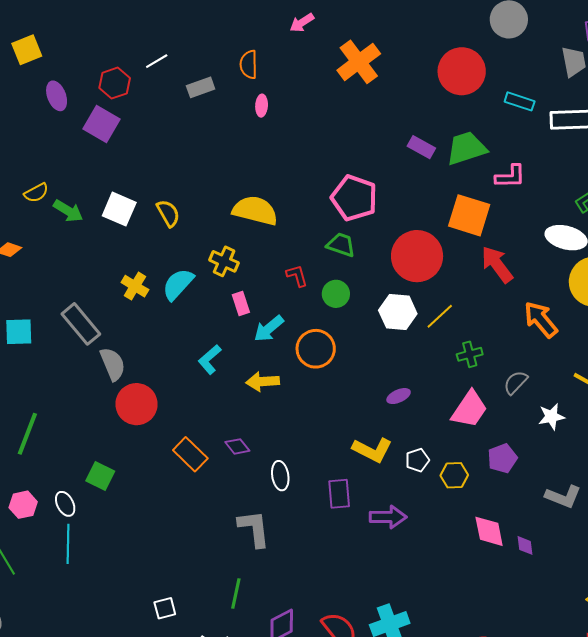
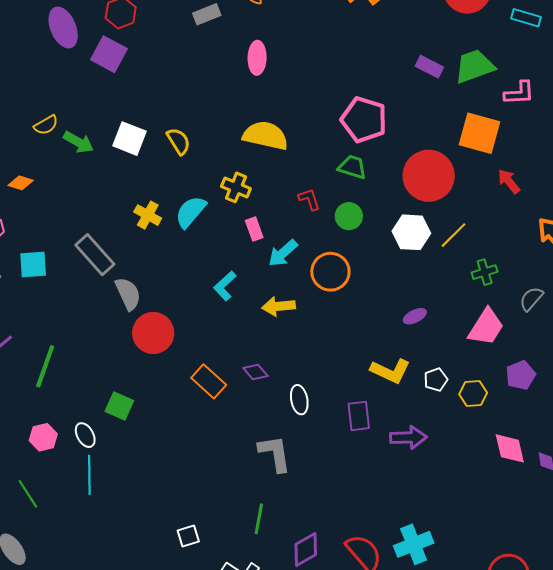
purple ellipse: (57, 96) -> (63, 28), size x1.4
pink ellipse: (262, 106) -> (257, 58), moved, size x1.5
red arrow: (497, 264) -> (509, 181), size x0.7

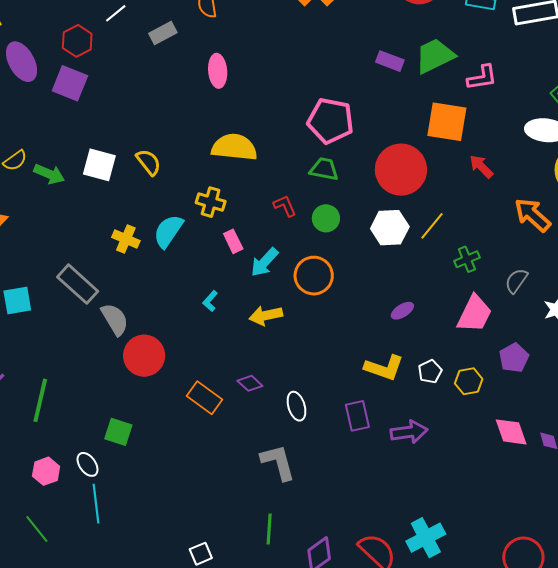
cyan L-shape: (225, 286) -> (210, 301), size x0.7

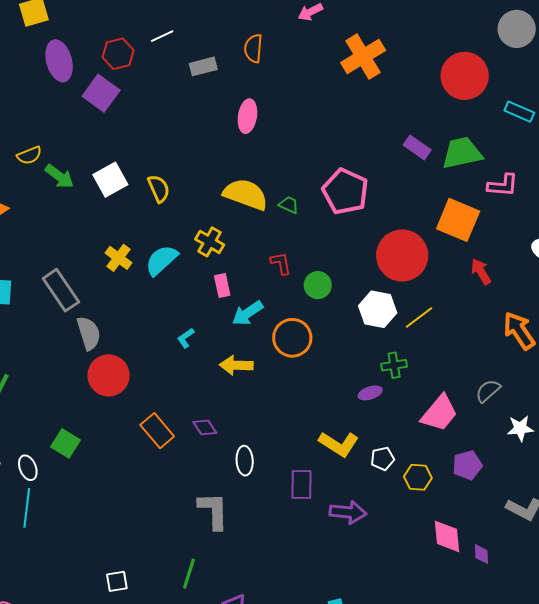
white square: (99, 165) -> (110, 180), turned 32
green trapezoid: (324, 169) -> (289, 205), moved, size x0.7
green cross: (467, 259) -> (394, 365), moved

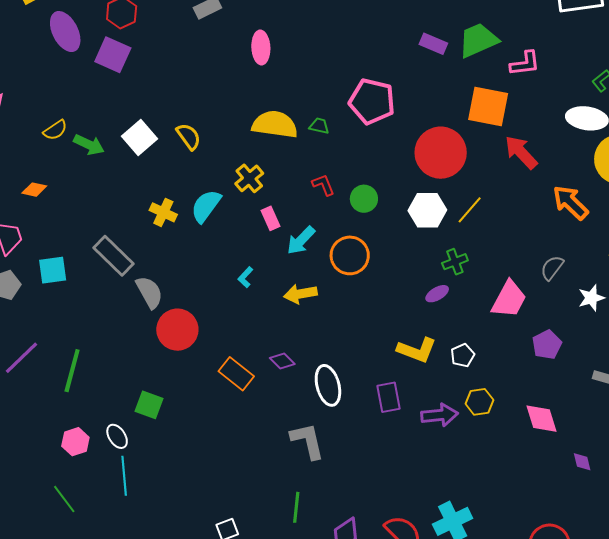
yellow cross: (210, 242) -> (249, 178), turned 32
red arrow: (481, 272) -> (521, 152), size x1.4
white ellipse: (245, 461) -> (328, 385), size x1.4
yellow hexagon: (418, 477) -> (479, 402), moved
purple diamond: (481, 554) -> (582, 462), moved

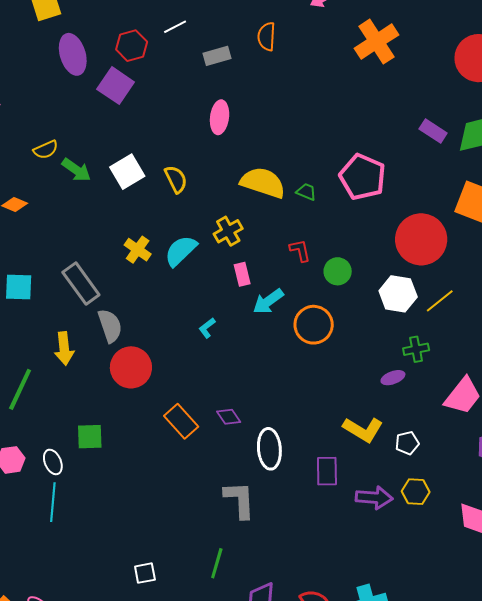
pink ellipse: (261, 48) -> (220, 117), moved
yellow arrow: (300, 294) -> (64, 348), moved, turned -96
green square: (149, 405) -> (90, 437), turned -32

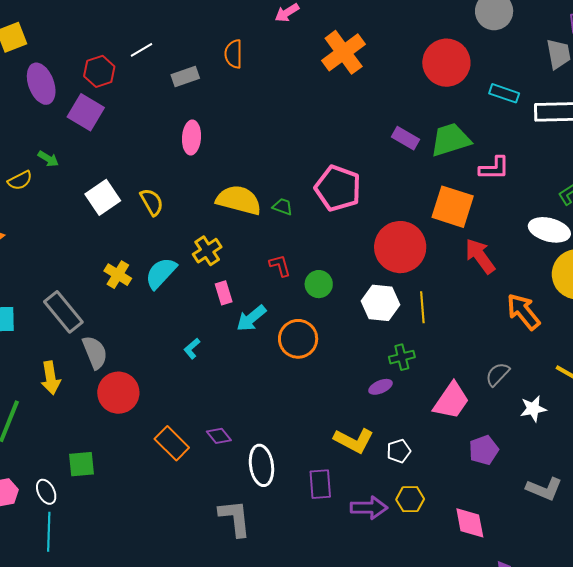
green arrow: (76, 170) -> (48, 159), moved, size x0.7
yellow line: (440, 301) -> (422, 307), turned -52

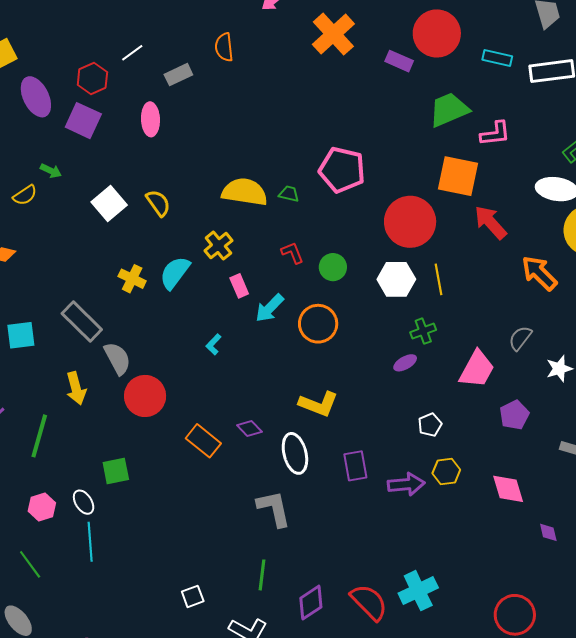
pink ellipse: (191, 137) -> (150, 119), moved
purple rectangle: (406, 138) -> (399, 61), moved
yellow L-shape: (354, 441) -> (318, 404), moved

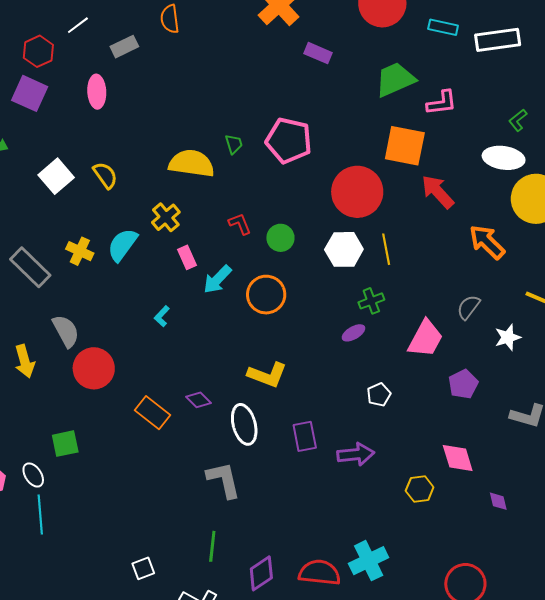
purple rectangle: (399, 61) -> (318, 53), moved
green trapezoid: (289, 194) -> (234, 144), moved, turned 60
gray rectangle: (82, 322) -> (30, 267), moved
yellow hexagon: (446, 471) -> (420, 489), moved
red semicircle: (369, 602) -> (320, 573), turned -39

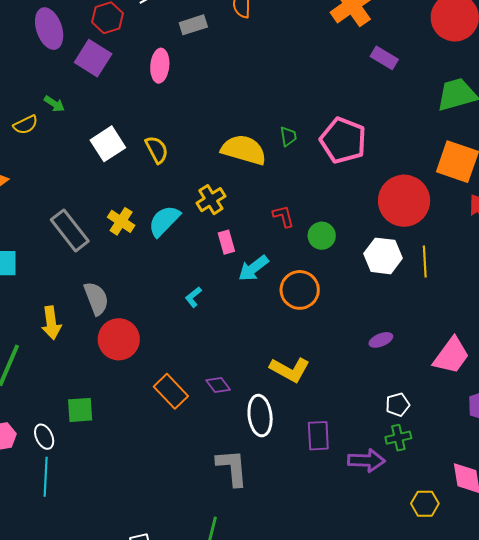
green cross: (371, 301) -> (398, 438), moved

